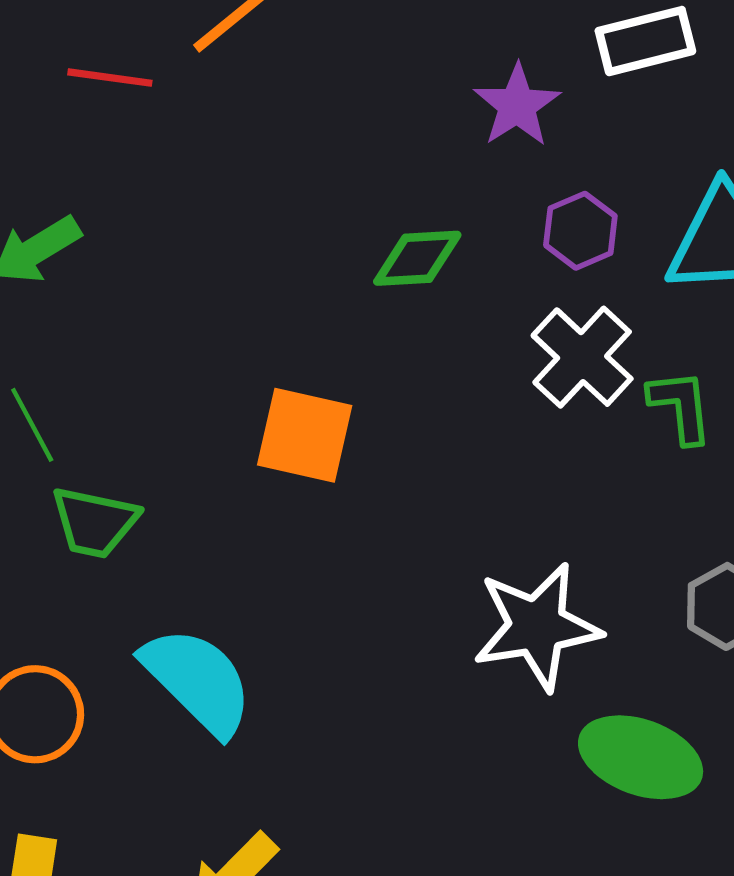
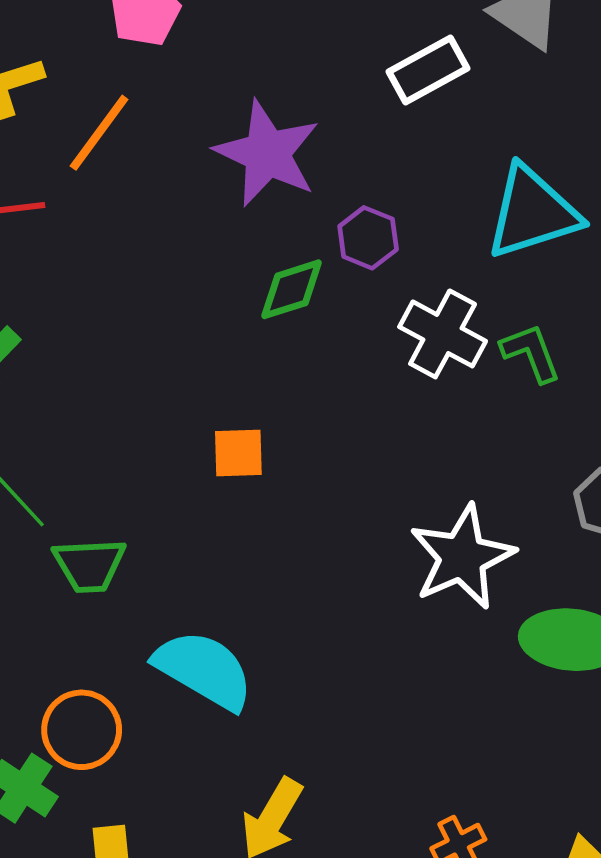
purple star: (517, 105) -> (267, 153), moved, size x1.5
purple hexagon: (580, 231) -> (368, 238), moved
orange square: (305, 435) -> (238, 453), size x0.7

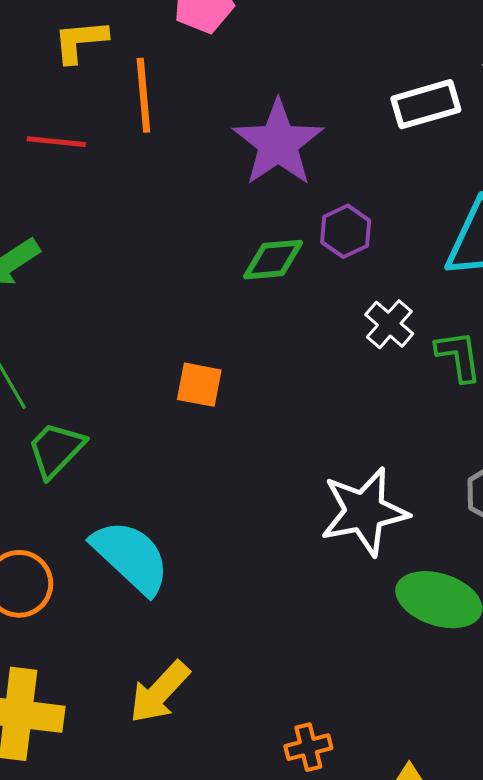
orange line: (99, 133) -> (143, 95), turned -54
white cross: (443, 334) -> (389, 324), size x0.7
green trapezoid: (89, 565) -> (56, 450), turned 124

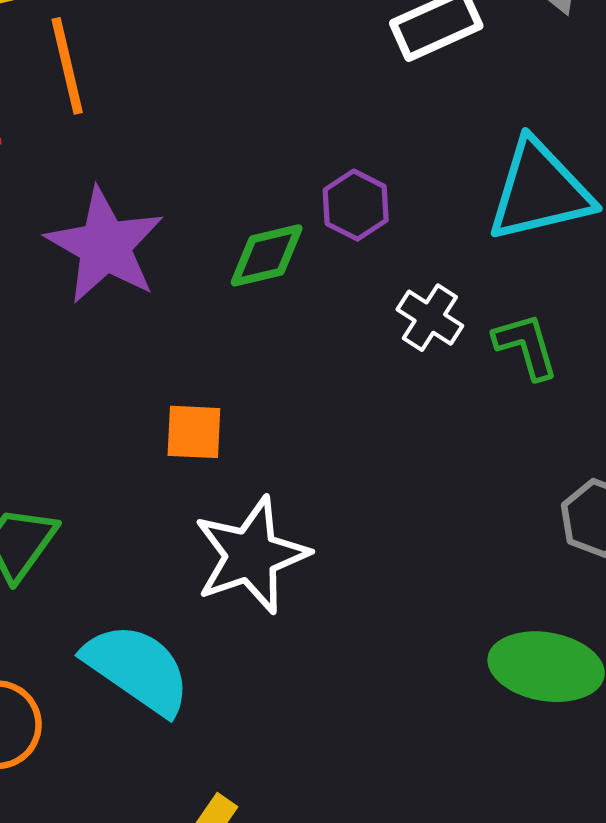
purple star: (278, 143) -> (105, 246), moved
white star: (364, 512) -> (251, 555), moved

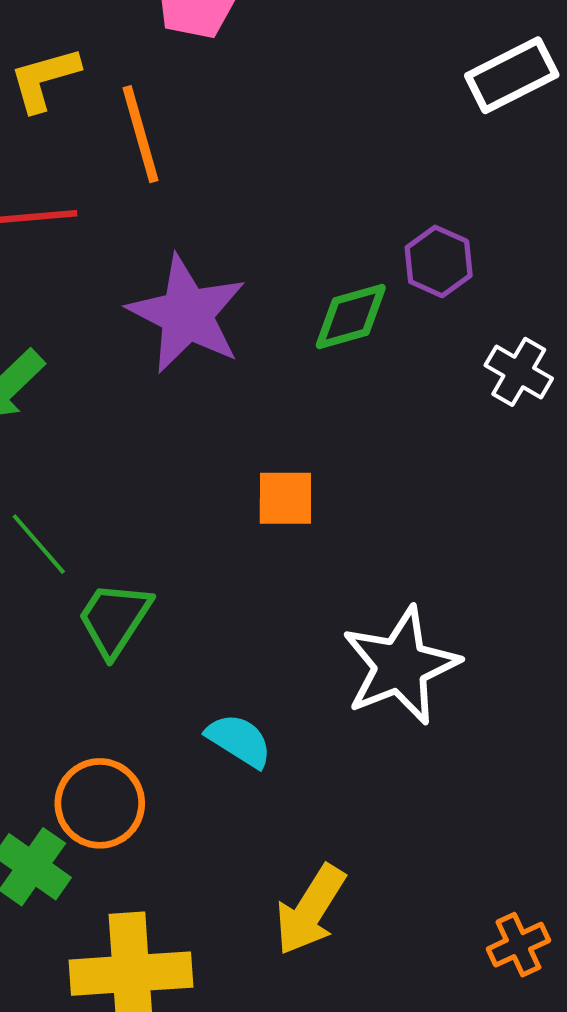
white star: (251, 555) -> (400, 666), moved
cyan semicircle: (137, 669) -> (239, 740), size x0.6

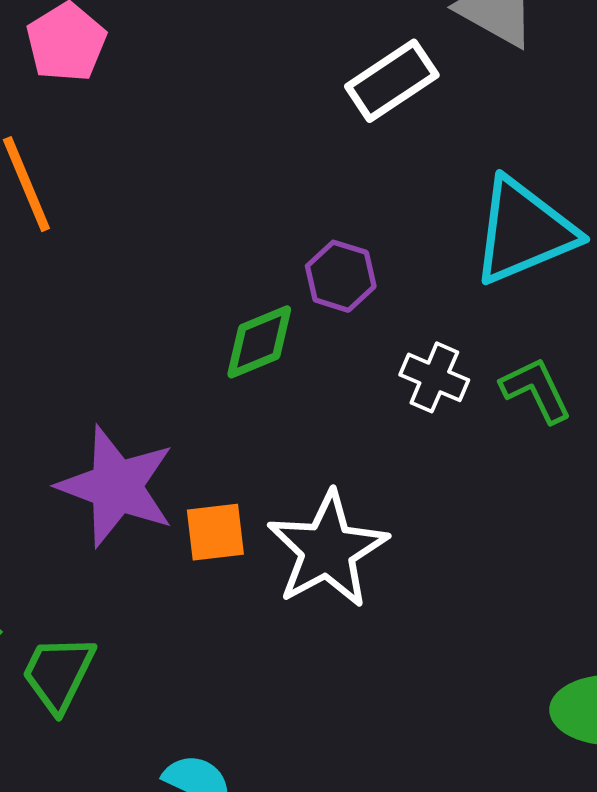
purple star: (187, 314) -> (116, 486), moved
white star: (400, 666) -> (327, 550), moved

